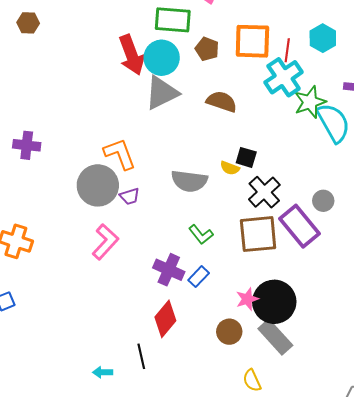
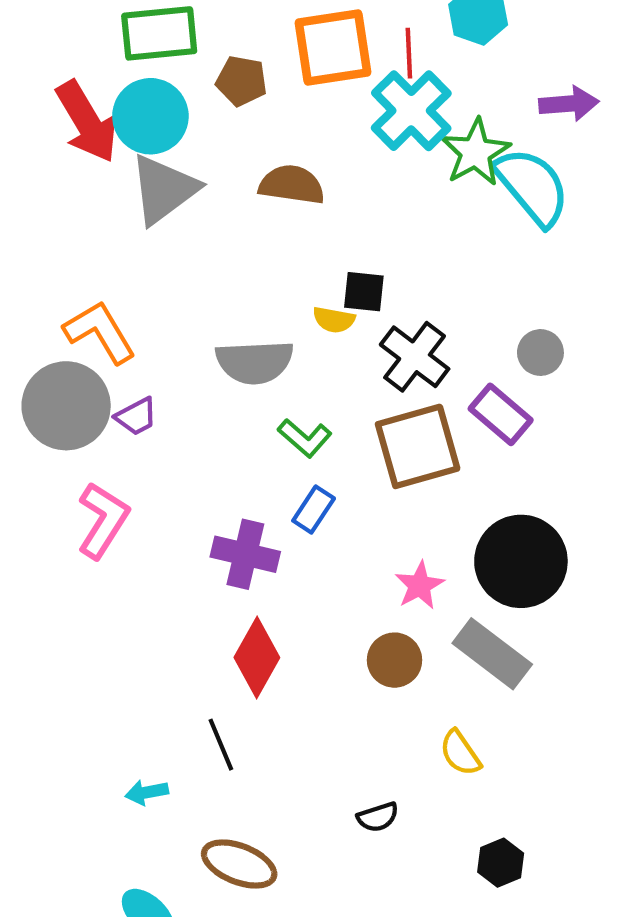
purple rectangle: (299, 226) -> (501, 414), size x0.7
green L-shape: (201, 234) -> (305, 438), moved
blue rectangle: (199, 277) -> (314, 509), moved
black circle: (274, 302) -> (521, 561), moved

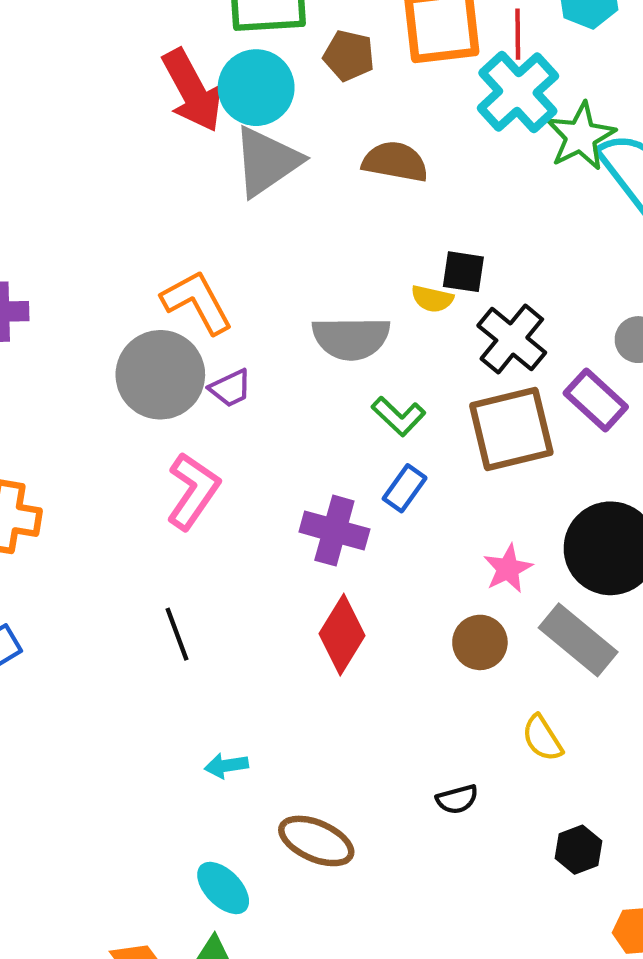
black line: (221, 745) -> (177, 634), moved

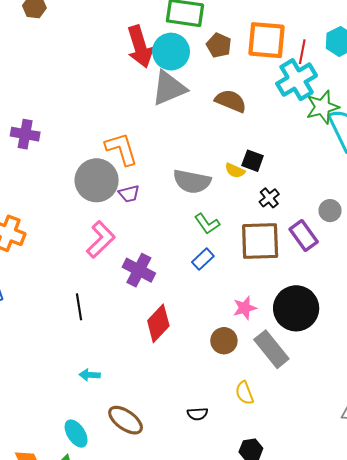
black cross: (512, 339) -> (269, 198), size x0.6
purple cross: (334, 531) -> (139, 270), moved

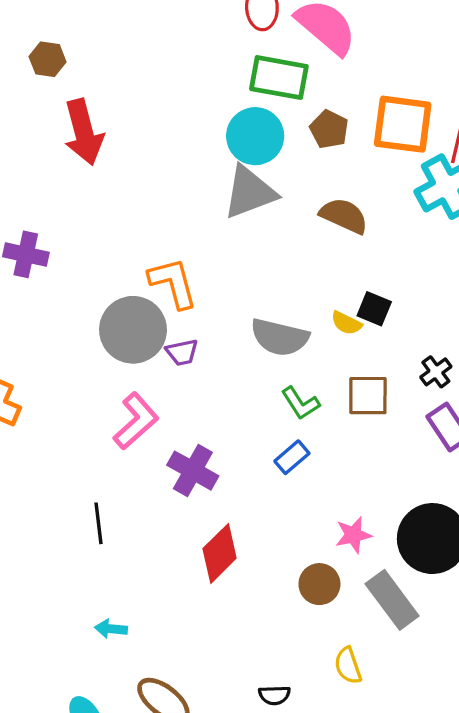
red arrow: (140, 47) -> (84, 132), moved
black cross: (269, 198) -> (436, 372), moved
brown square: (260, 241) -> (368, 396), moved, size x0.7

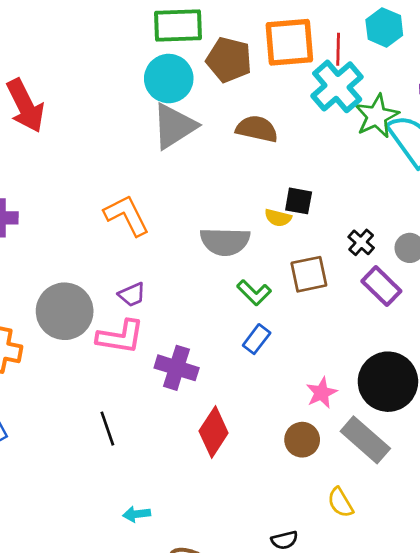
brown pentagon: (329, 129) -> (229, 60), size x1.4
gray circle: (133, 330) -> (65, 311), moved
purple trapezoid: (182, 352) -> (132, 295), moved
pink L-shape: (136, 421) -> (120, 337), turned 63

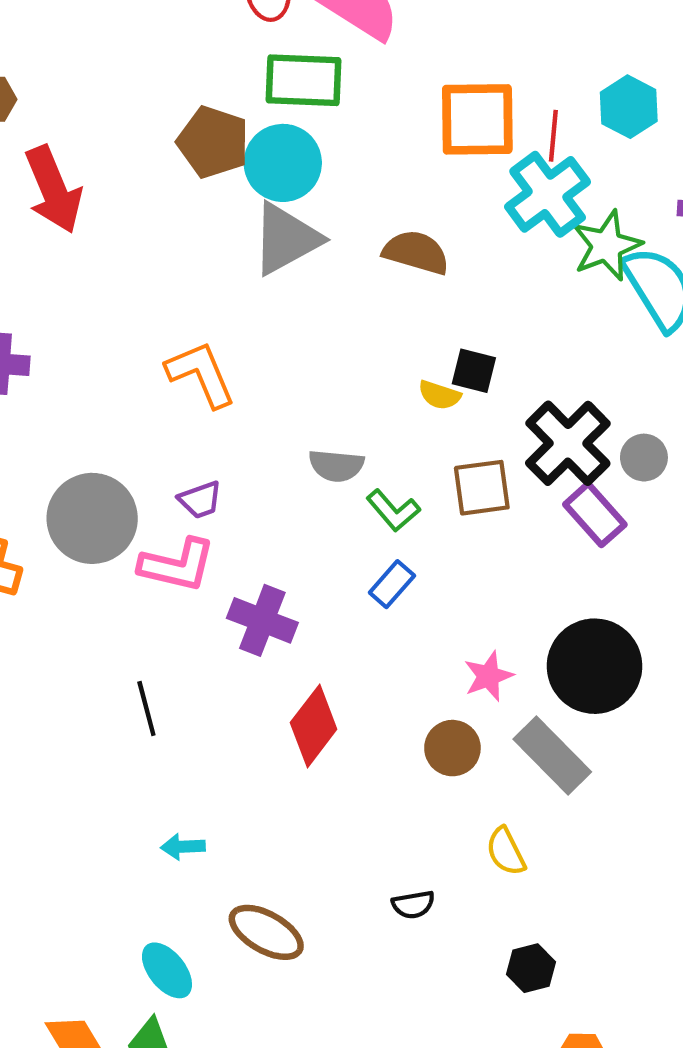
brown pentagon: (229, 60) -> (213, 142), moved
gray semicircle: (225, 241) -> (336, 466), moved, size x0.7
black cross: (361, 242) -> (568, 443), size x2.0

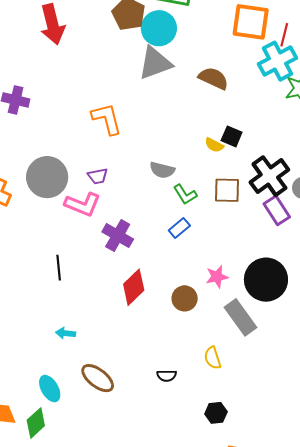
brown circle: (452, 748) -> (185, 298), moved

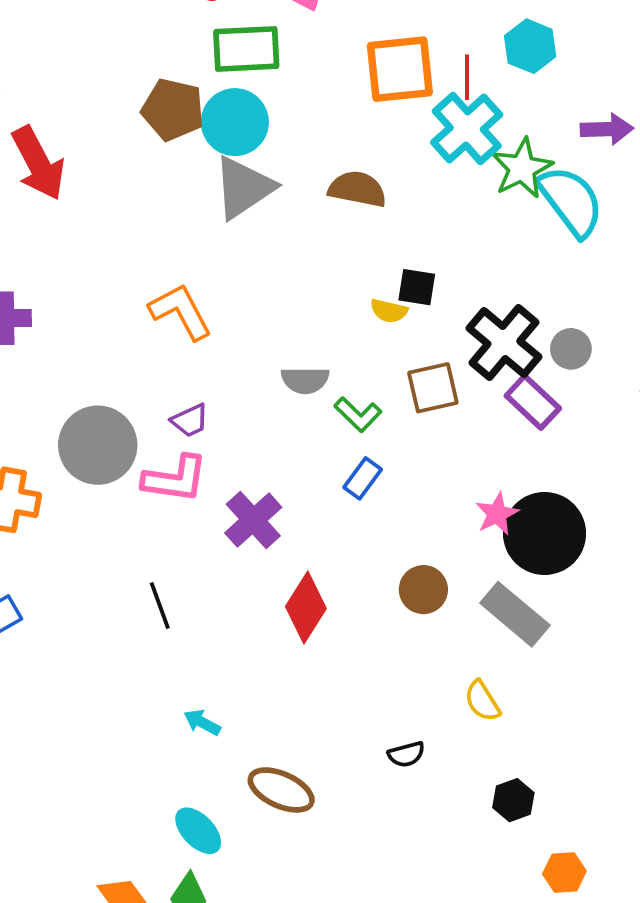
purple cross: (118, 235) -> (253, 520), turned 32
pink star: (217, 277) -> (497, 514), moved
brown circle: (185, 298) -> (423, 590), moved
cyan arrow: (66, 333) -> (202, 722), turned 36

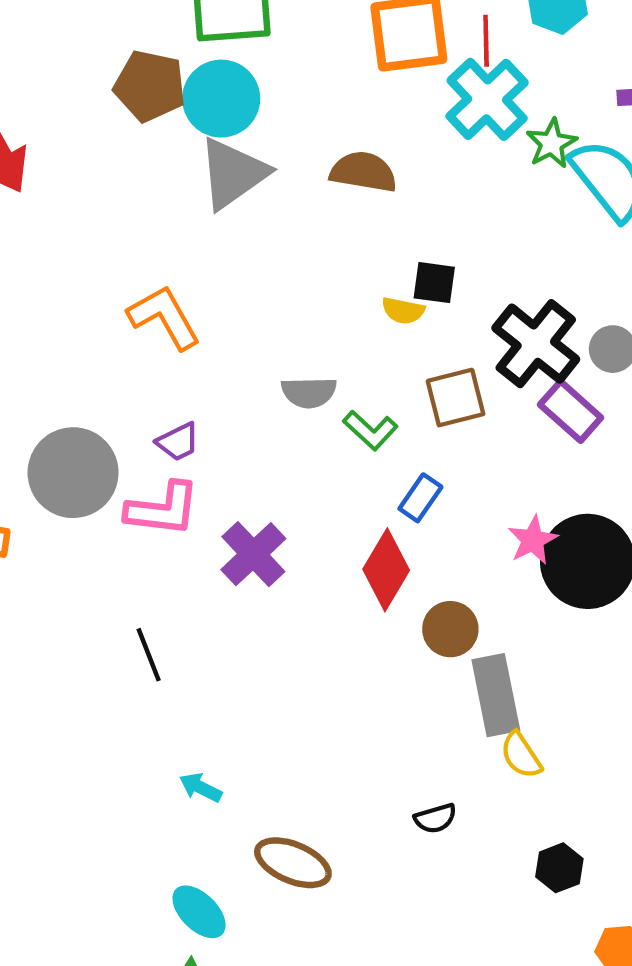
green star: (522, 168) -> (552, 143), size x0.7
blue rectangle: (363, 478) -> (420, 498), moved
red diamond: (306, 607) -> (386, 570), moved
gray rectangle: (515, 614) -> (496, 695), moved, turned 40

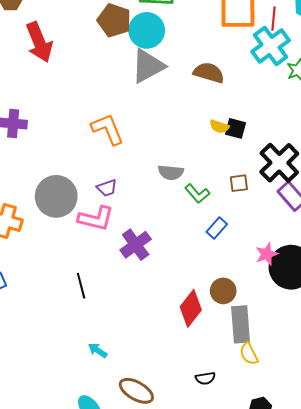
yellow semicircle: (403, 311) -> (219, 126), moved
brown square: (456, 398) -> (239, 183), size x0.7
red diamond: (386, 570) -> (191, 308), moved

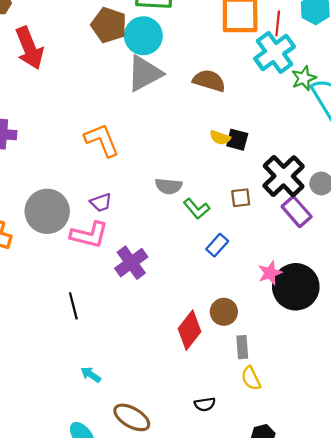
gray rectangle: (241, 324) -> (242, 347), size x0.6

